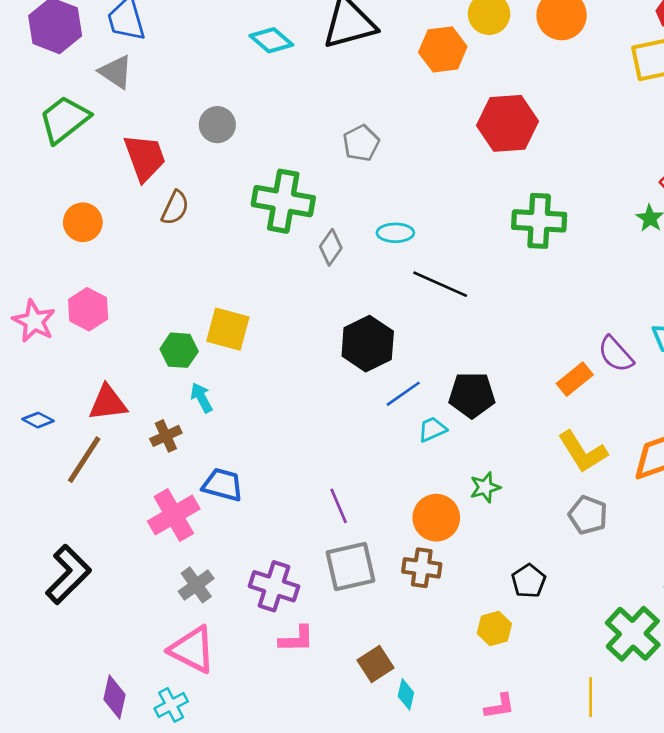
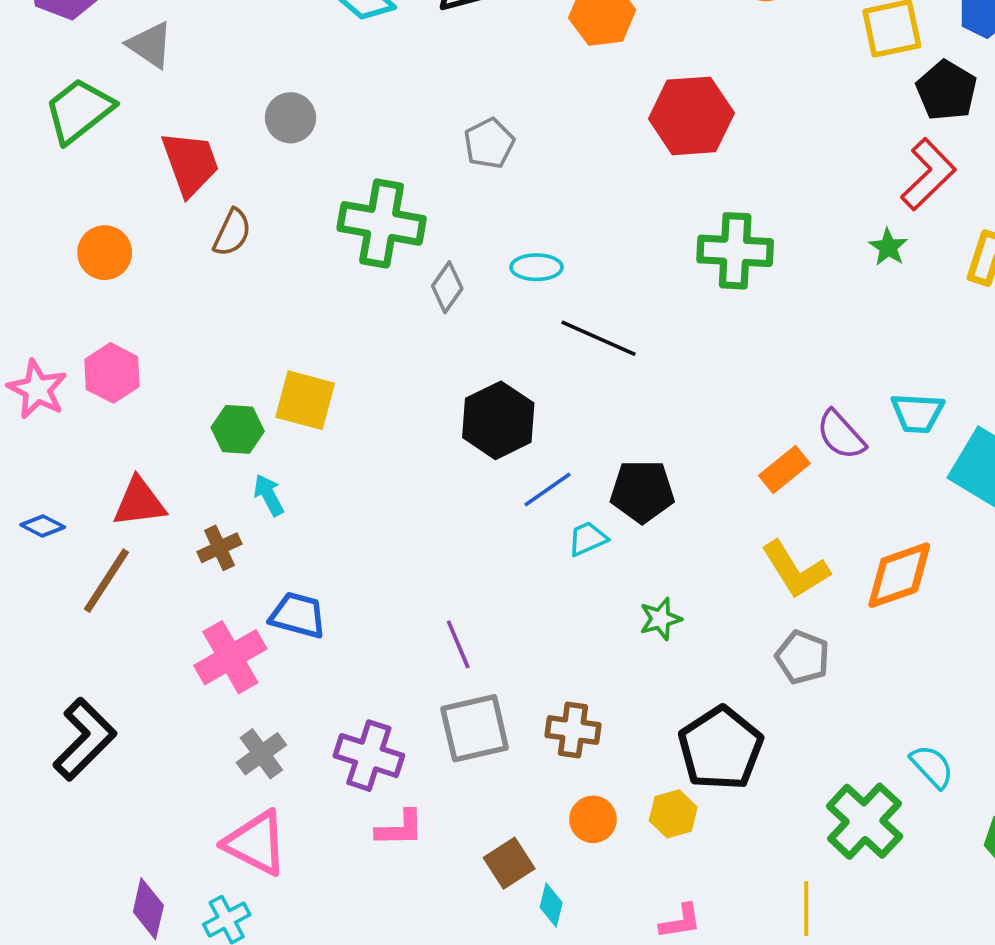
orange circle: (436, 518) -> (593, 819), moved, size x0.7
black pentagon: (529, 581) -> (721, 748), size x1.8

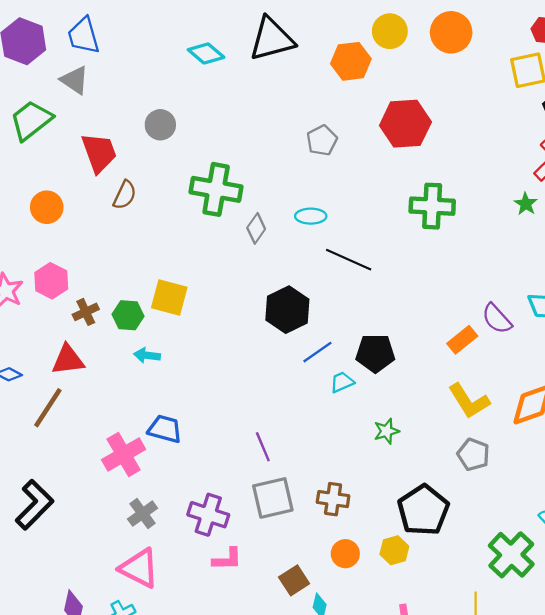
gray pentagon: (489, 143) -> (322, 140), moved
cyan arrow: (269, 495) -> (147, 355), turned -55
brown cross: (219, 548) -> (86, 312), moved

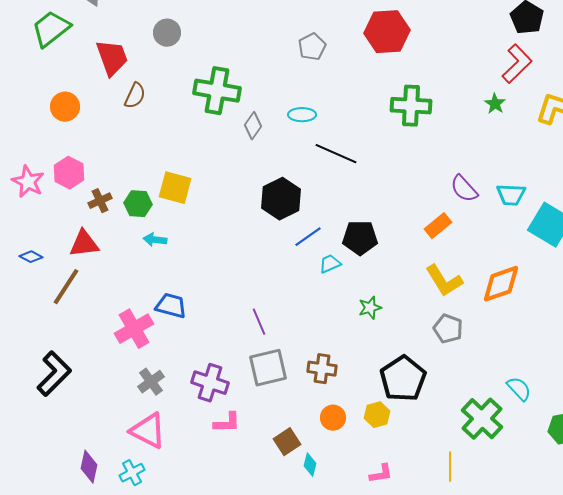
purple semicircle: (497, 319) -> (464, 189), moved

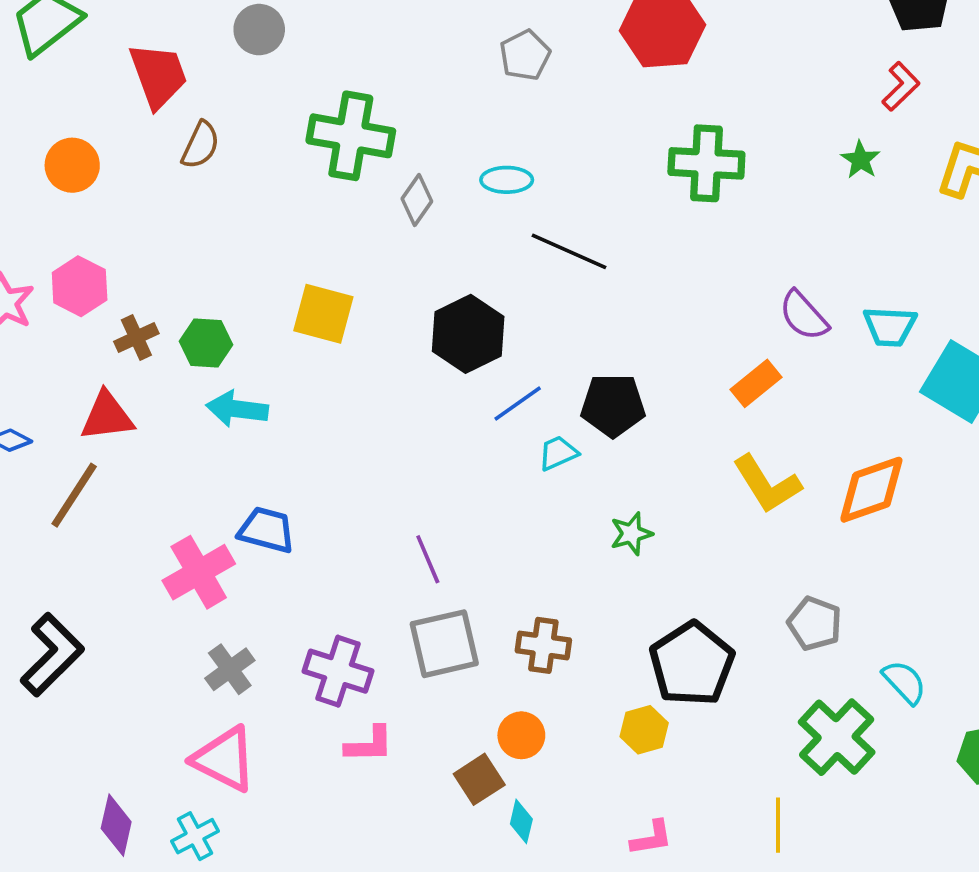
red L-shape: (517, 64) -> (901, 86), size x0.7
yellow square: (175, 188) -> (323, 314), moved
cyan arrow: (155, 240) -> (237, 409), size x1.4
gray pentagon: (448, 329) -> (815, 623), moved
orange circle: (333, 418) -> (521, 735), moved

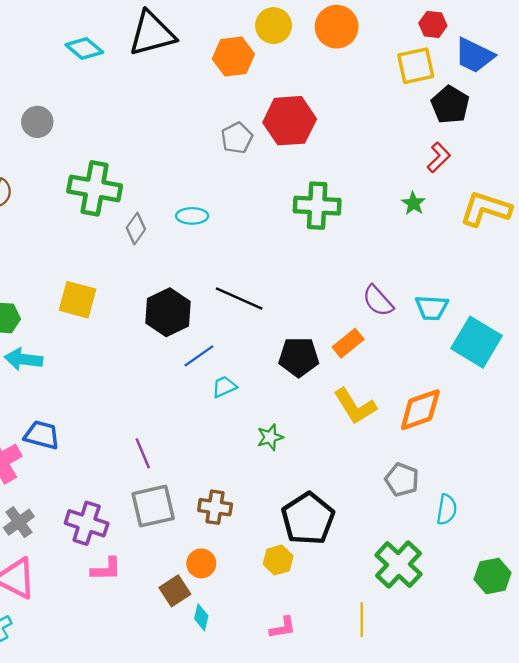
gray pentagon: (525, 55) -> (237, 138), moved
black line: (569, 251) -> (239, 298), moved
black pentagon: (613, 405) -> (299, 357), moved
gray pentagon: (815, 623) -> (402, 480), moved
cyan semicircle: (904, 682) -> (447, 509), moved, turned 52

